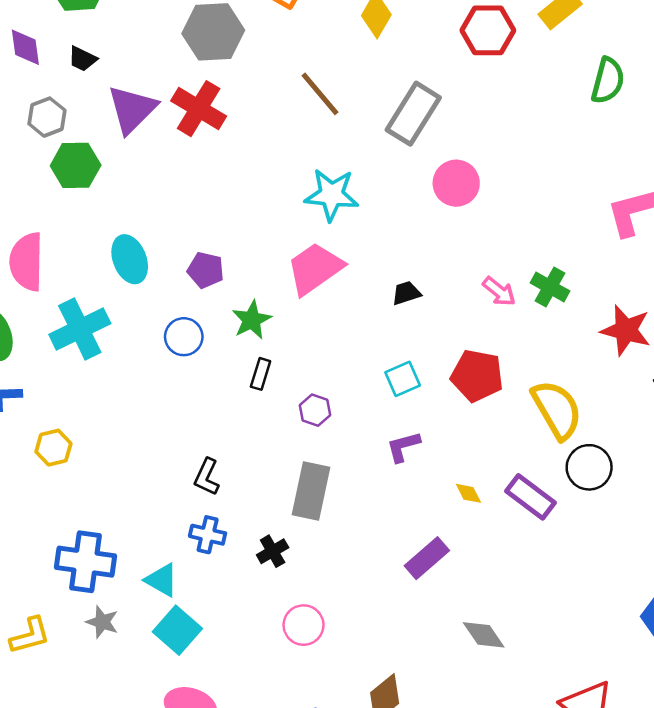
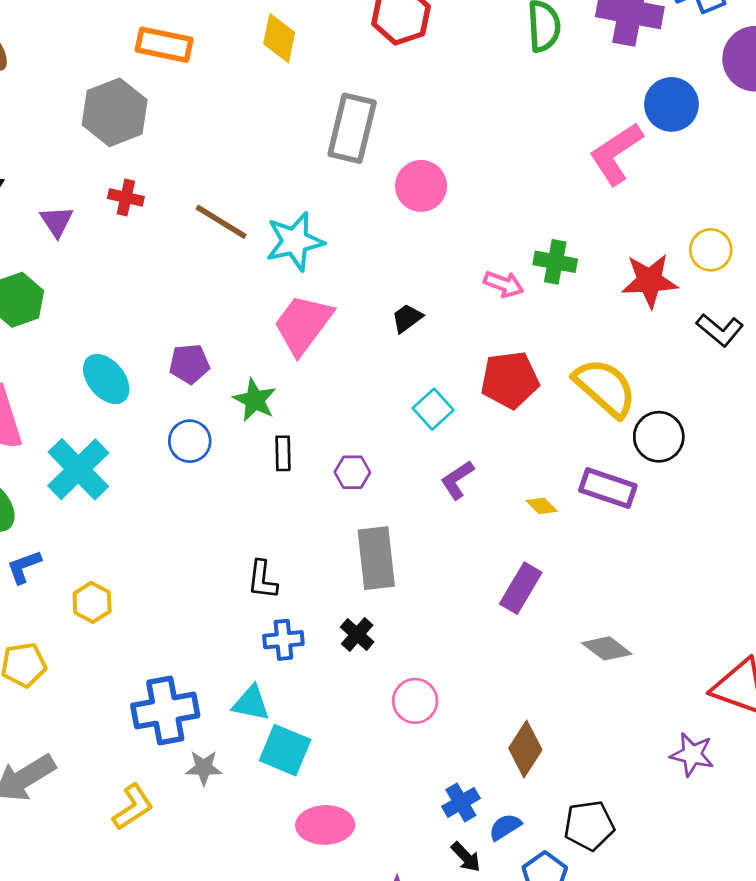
brown line: (320, 94) -> (221, 222), moved
purple triangle: (132, 109) -> (57, 221), size x0.6
red cross: (199, 109) -> (126, 197), size x0.6

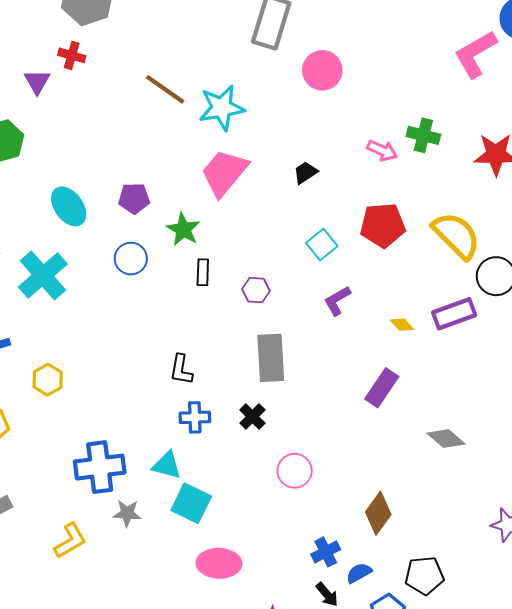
red cross: (126, 197) -> (72, 55), moved
purple rectangle: (608, 488) -> (454, 314), turned -42

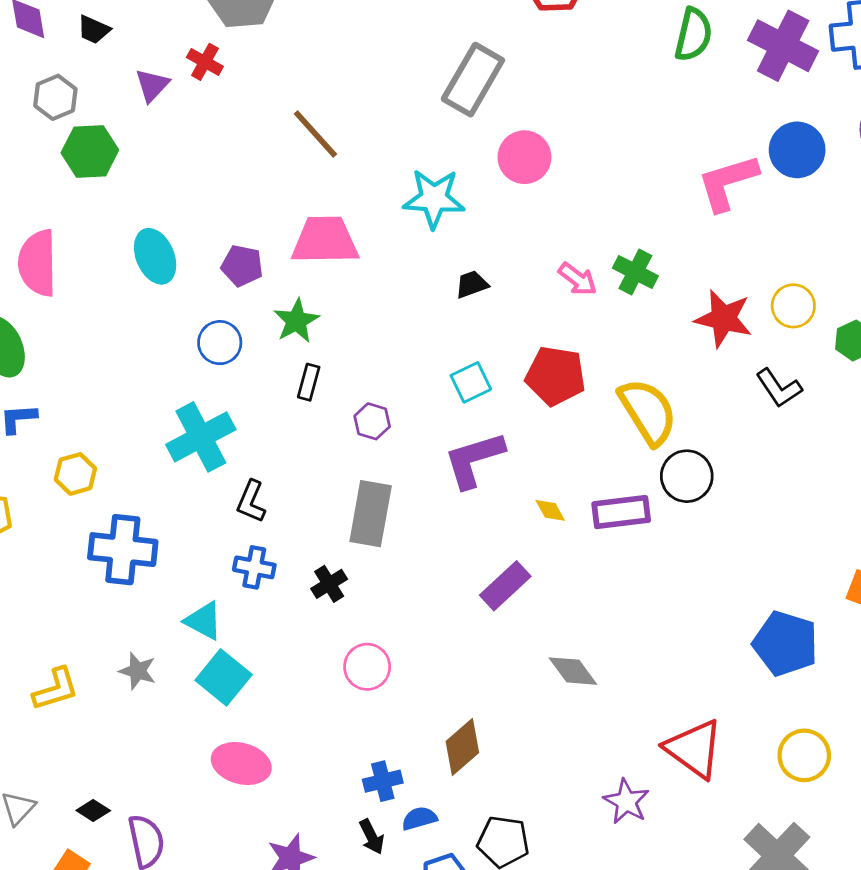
cyan star: (222, 108) -> (434, 199), moved
pink trapezoid: (224, 173) -> (325, 240), moved, turned 36
cyan cross: (43, 275) -> (201, 437), moved
purple L-shape: (337, 301) -> (474, 460), size x1.6
blue cross: (100, 467) -> (123, 550), moved

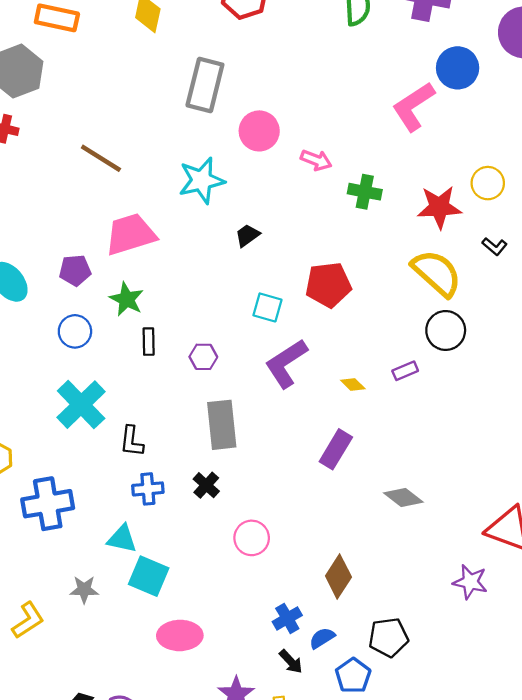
pink arrow: (578, 279) -> (316, 160), moved
cyan square: (471, 382) -> (267, 307), turned -32
black L-shape: (779, 388) -> (495, 246), size x0.7
yellow semicircle: (648, 412) -> (437, 273), moved
purple rectangle: (621, 512) -> (405, 371), size x0.6

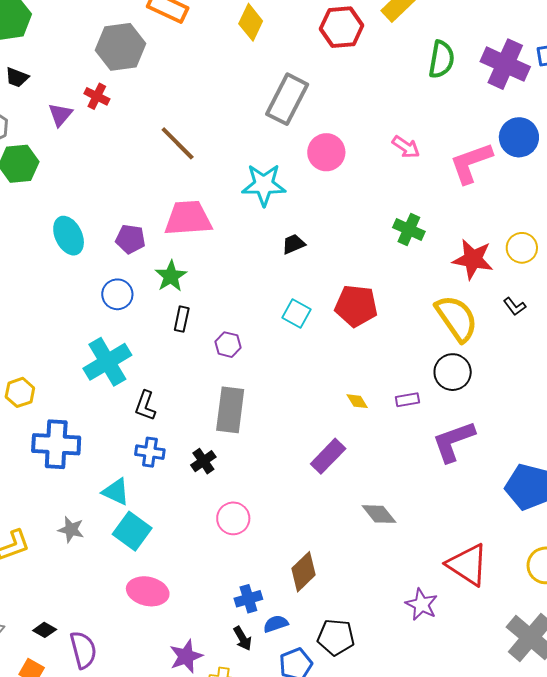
pink arrow: (316, 160) -> (406, 147), moved
purple L-shape: (286, 363) -> (454, 441), moved

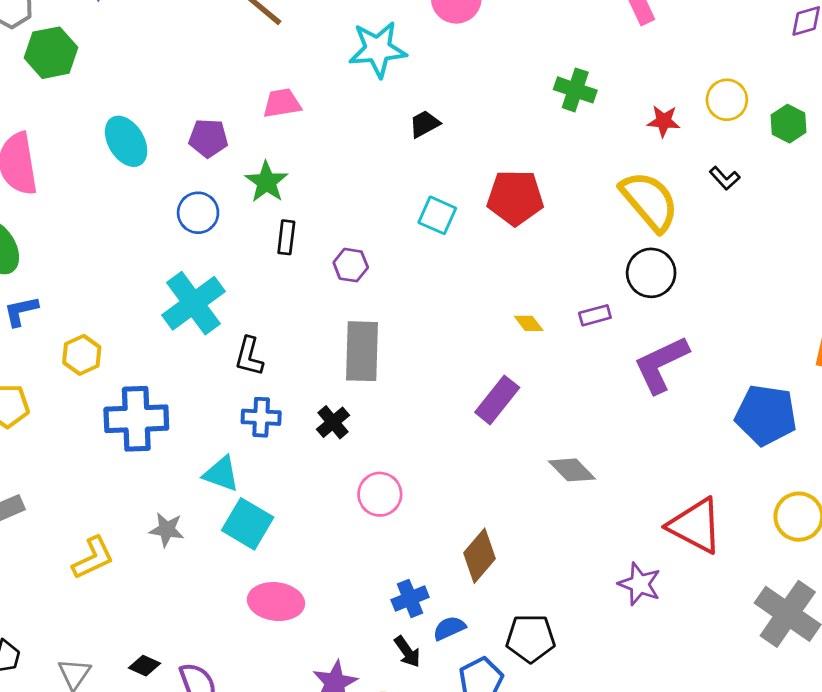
pink trapezoid: (188, 218) -> (282, 103), size x0.6
red star: (473, 259) -> (664, 121), size x0.6

